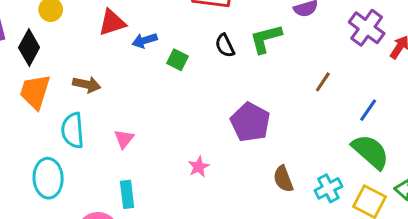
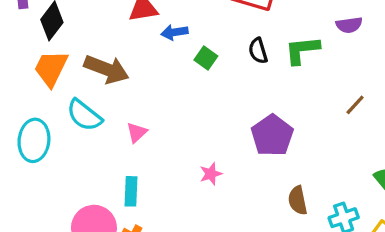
brown arrow: (87, 84) -> (106, 69), size x1.5
cyan semicircle: (73, 130) -> (84, 115), turned -56
cyan ellipse: (48, 178) -> (34, 140), moved

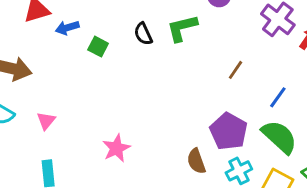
purple pentagon: (272, 135) -> (229, 131), moved
pink star: (211, 174) -> (116, 148), size x1.4

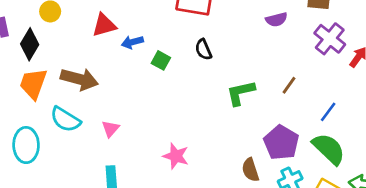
green L-shape: (182, 28) -> (241, 93), moved
pink star: (116, 148) -> (176, 156), turned -30

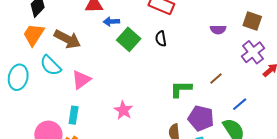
green square: (161, 60) -> (129, 39), size x1.6
green L-shape: (241, 93) -> (181, 89), moved
pink triangle: (110, 129) -> (81, 80), size x1.5
purple pentagon: (281, 143) -> (201, 118), turned -30

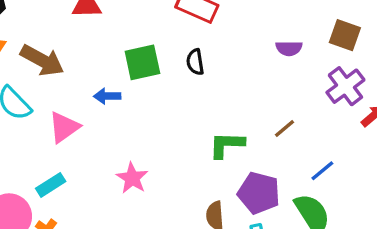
blue arrow: (111, 22) -> (107, 96), moved
green square: (129, 39) -> (142, 62), turned 35
cyan rectangle: (74, 115) -> (51, 185), turned 48

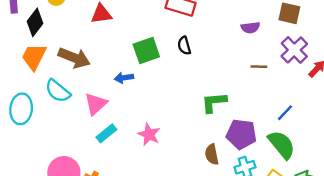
brown line: (285, 128) -> (259, 67), moved, turned 49
cyan rectangle: (51, 185) -> (106, 133), moved

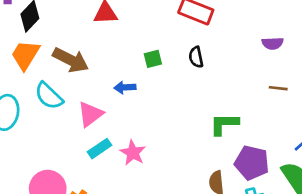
green square: (146, 50) -> (153, 59), size x0.6
pink star: (149, 134) -> (133, 153), moved

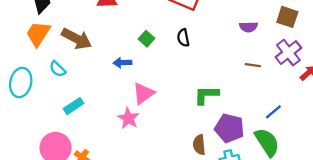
green square: (153, 59) -> (146, 39), turned -35
cyan semicircle: (49, 96) -> (58, 69), size x0.7
pink triangle: (90, 114) -> (143, 93), moved
cyan rectangle: (100, 149) -> (73, 106), moved

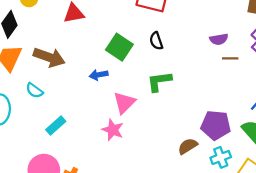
purple semicircle: (249, 27) -> (219, 39), moved
green square: (146, 39) -> (119, 47), size x1.6
green L-shape: (206, 95) -> (159, 81), moved
brown semicircle: (199, 145) -> (188, 146), turned 72

